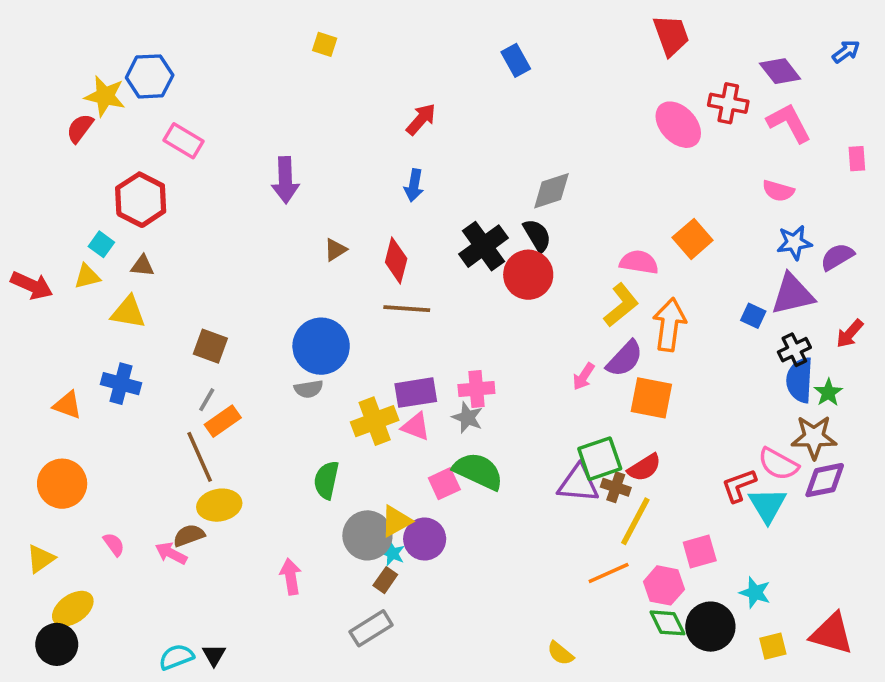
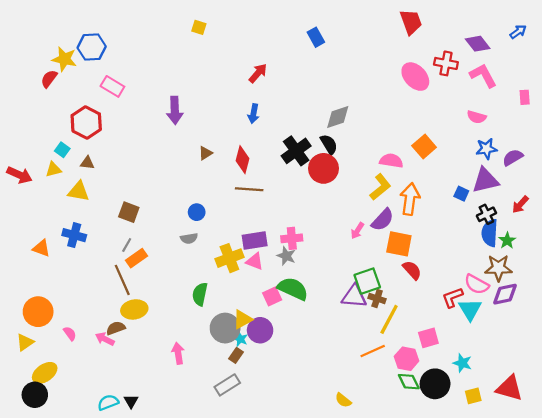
blue circle: (321, 346) -> (197, 212), size x0.5
red semicircle: (644, 468) -> (412, 270), moved, turned -100
orange circle: (62, 484) -> (38, 312), moved

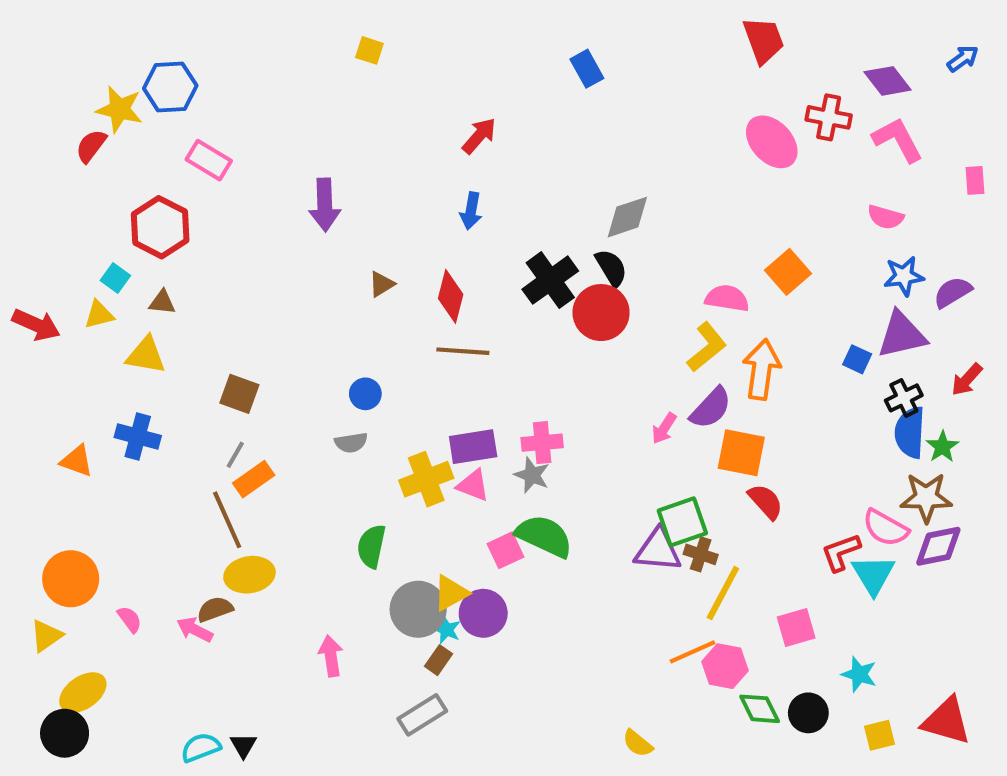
pink hexagon: (407, 359) -> (725, 666), moved
black circle: (435, 384) -> (808, 713), size x0.7

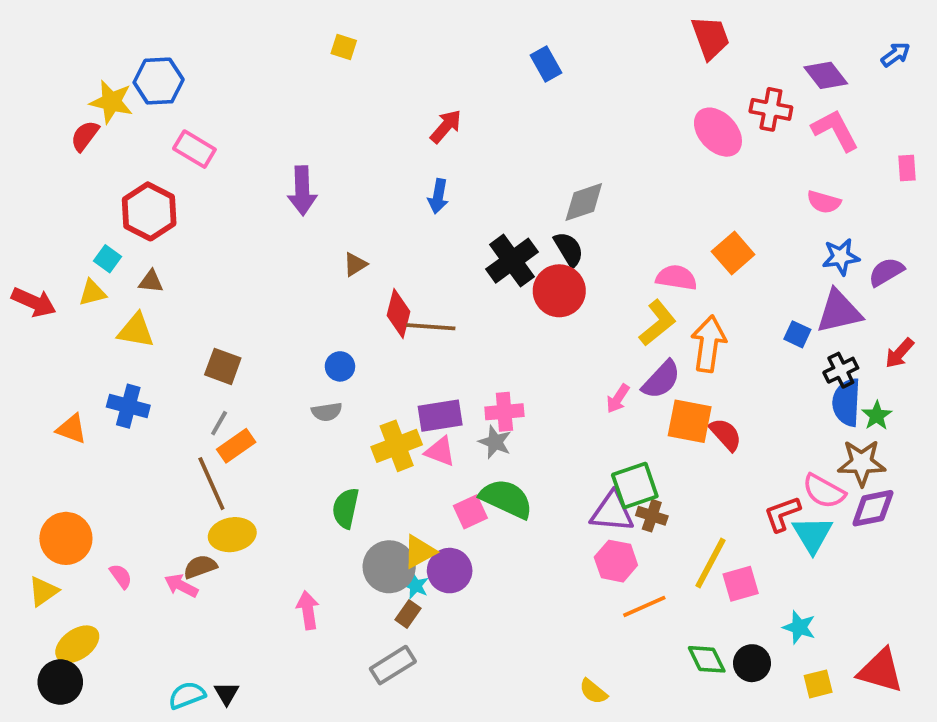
red diamond: (451, 296) -> (399, 314), moved
red semicircle: (766, 502) -> (726, 434), moved
yellow line: (723, 593) -> (710, 563), moved
pink hexagon: (725, 666) -> (616, 561), moved

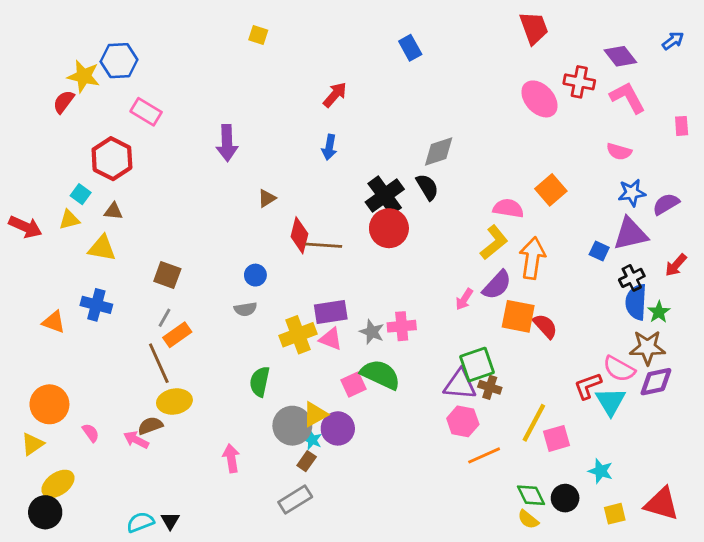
red circle: (559, 291) -> (389, 228), moved
pink cross: (504, 412) -> (402, 326), moved
yellow semicircle: (593, 692) -> (528, 519), moved

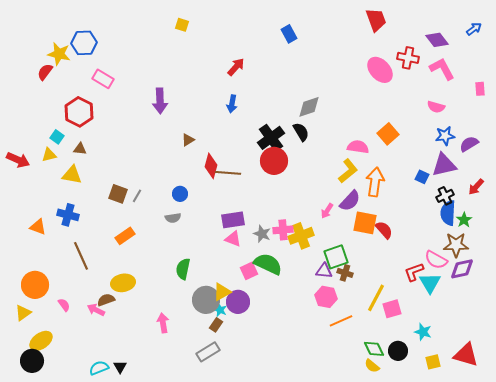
gray line: (165, 318) -> (137, 196), moved
yellow cross: (298, 335) -> (301, 236), moved
brown line: (159, 363) -> (81, 256), moved
purple triangle: (460, 384) -> (324, 271), size x0.7

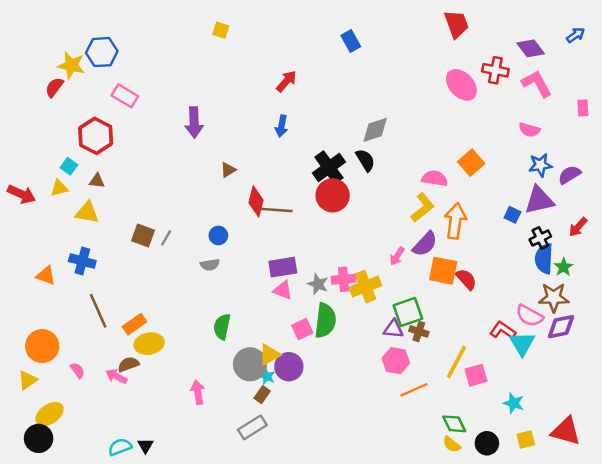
orange rectangle: (125, 236) -> (135, 324), moved
green semicircle: (268, 264) -> (325, 321), turned 72
red L-shape: (414, 272) -> (503, 330), turned 55
black circle: (398, 351) -> (487, 443), moved

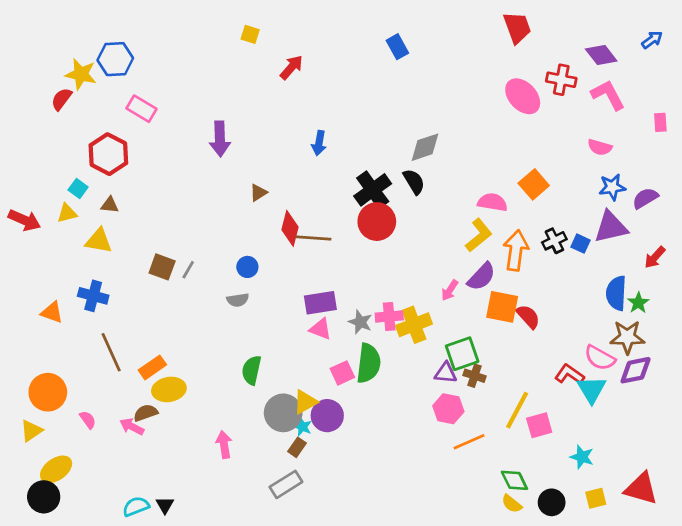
red arrow: (286, 81) -> (291, 67), moved
black cross: (540, 238) -> (554, 241), moved

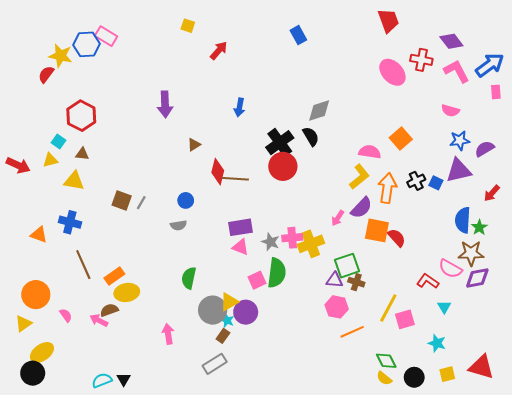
blue arrow: (652, 40) -> (490, 65), moved, size x1.8
pink rectangle: (141, 109) -> (106, 36), moved
cyan triangle: (592, 389) -> (444, 307), moved, size x0.6

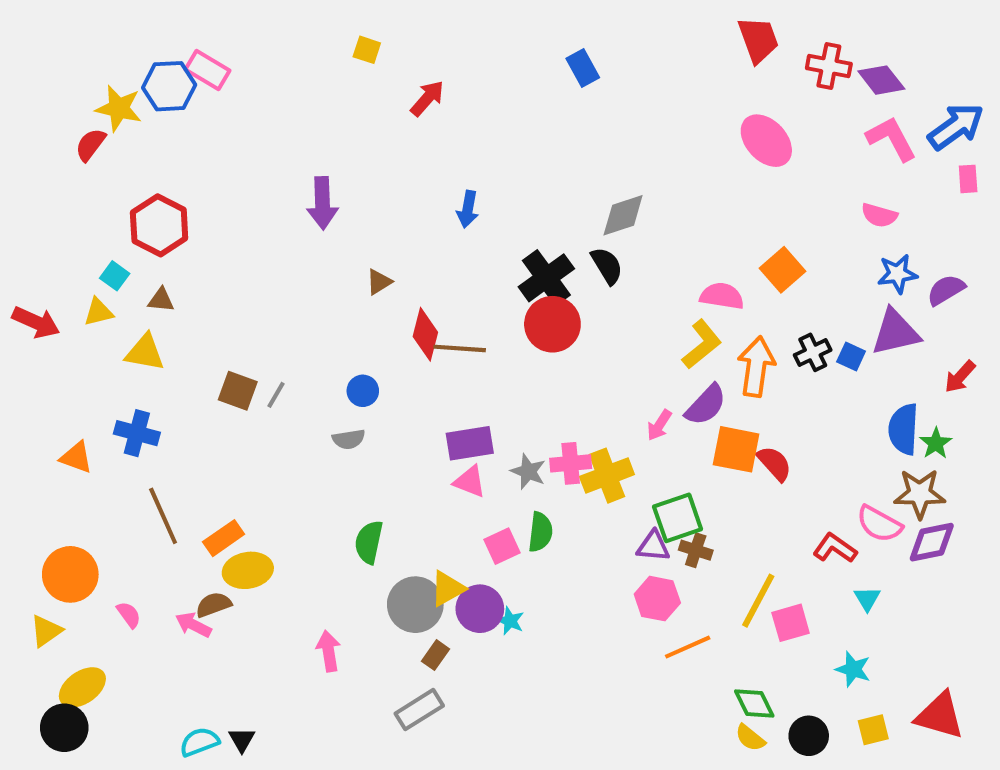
red cross: (421, 60) -> (829, 66), moved
green semicircle: (277, 273) -> (540, 532), size x0.7
cyan star: (227, 320) -> (510, 621), moved

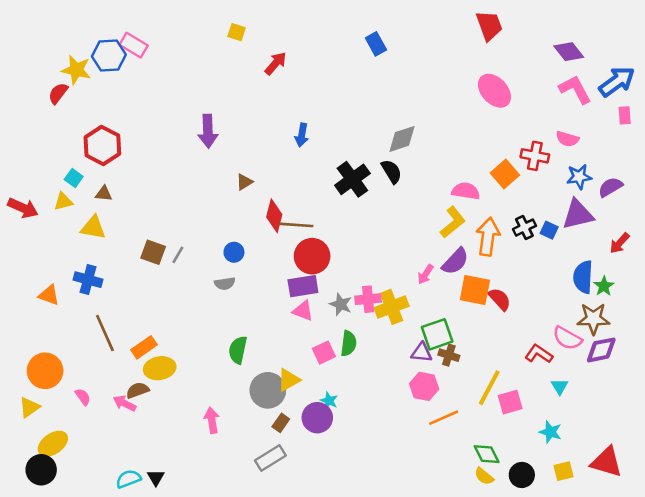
red cross: (829, 66) -> (535, 156), moved
red circle: (552, 324) -> (312, 256), moved
purple circle: (480, 609) -> (317, 418), moved

